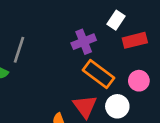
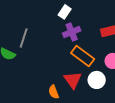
white rectangle: (116, 20) -> (65, 12), moved

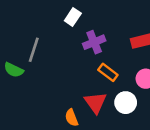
white rectangle: (65, 12) -> (73, 17), moved
orange rectangle: (83, 56) -> (108, 72), size x0.7

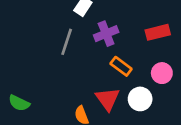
gray line: (34, 50) -> (67, 42), moved
green semicircle: (14, 70) -> (19, 103), moved

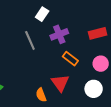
gray line: (67, 42) -> (30, 40), turned -42
white circle: (140, 99) -> (94, 89), moved

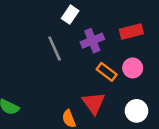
red rectangle: (98, 33) -> (131, 32), moved
pink circle: (101, 64) -> (133, 68), moved

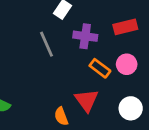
purple cross: (92, 41) -> (85, 36), turned 30

